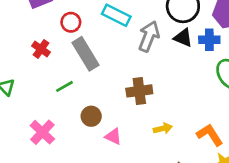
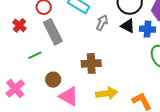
gray arrow: (149, 36) -> (102, 23), size x0.7
yellow arrow: (163, 128) -> (107, 93), size x1.5
pink triangle: (113, 136) -> (69, 96), size x1.5

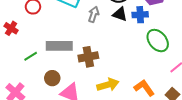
gray rectangle: (53, 32) -> (59, 46), moved, turned -55

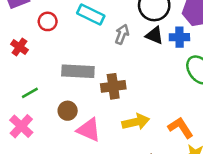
green line: (31, 56) -> (30, 93), moved

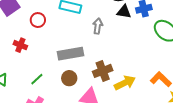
gray arrow: (122, 34) -> (98, 26), moved
brown cross: (113, 86) -> (103, 71), moved
brown circle: (68, 111) -> (69, 78), moved

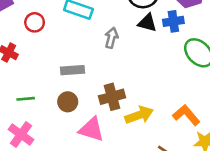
gray rectangle: (70, 54) -> (73, 70), size x0.7
green line: (37, 79) -> (26, 99), turned 32

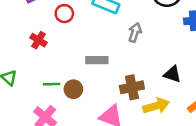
black triangle: (147, 23) -> (172, 74), moved
brown circle: (68, 102) -> (73, 89), moved

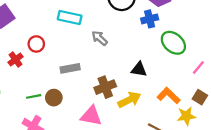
red circle: (64, 14) -> (36, 44), moved
gray arrow: (135, 32) -> (100, 38), turned -56
red cross: (38, 40) -> (16, 59), turned 32

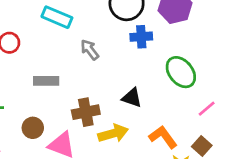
blue cross: (150, 19) -> (141, 37), moved
brown circle: (54, 98) -> (33, 128), moved

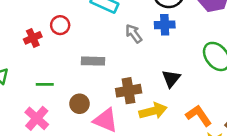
blue cross: (141, 37) -> (165, 25), moved
black triangle: (132, 98) -> (171, 79), turned 48

